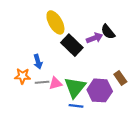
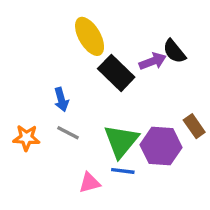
orange star: (22, 76) -> (26, 138), moved
gray line: (42, 82) -> (68, 133), turned 32
pink triangle: (55, 83) -> (90, 183), moved

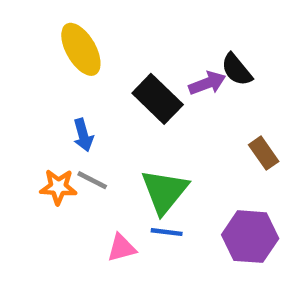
yellow ellipse: (90, 36) -> (81, 49), moved
brown rectangle: (194, 126) -> (264, 153), moved
orange star: (26, 138) -> (58, 187), moved
purple hexagon: (161, 146) -> (250, 237), moved

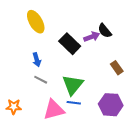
orange star: (58, 187) -> (14, 107), moved
pink triangle: (122, 248) -> (54, 110), size x1.6

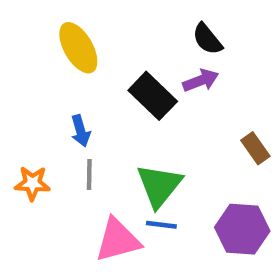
black semicircle: (105, 31) -> (207, 39), moved
gray line: (41, 80) -> (89, 175), turned 64
orange star: (14, 107) -> (32, 183), moved

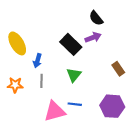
yellow ellipse: (78, 48) -> (17, 43), moved
blue arrow: (81, 131) -> (37, 61), turned 32
green triangle: (159, 185) -> (74, 75), moved, size x0.7

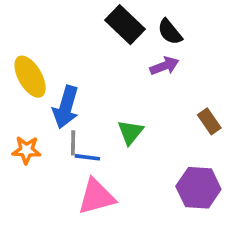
black rectangle: (71, 44) -> (125, 25), moved
blue arrow: (37, 61) -> (66, 107), size x1.6
blue line: (75, 104) -> (87, 157), moved

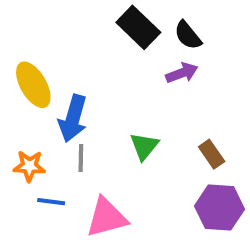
brown rectangle: (209, 121) -> (212, 154), moved
blue line: (87, 157) -> (51, 202), moved

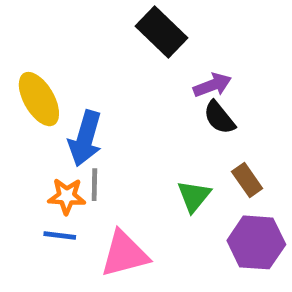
black semicircle: (188, 35) -> (219, 118), moved
green triangle: (144, 146) -> (194, 196), moved
orange star: (29, 166) -> (67, 196), moved

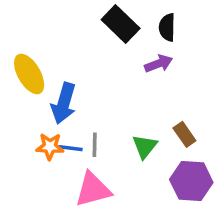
black semicircle: (219, 118) -> (167, 27), moved, turned 40
gray line: (94, 185) -> (95, 145), moved
blue line: (60, 235) -> (71, 148), moved

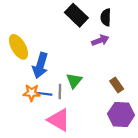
green triangle: (145, 146) -> (74, 81), moved
pink triangle: (93, 190) -> (59, 120), turned 45

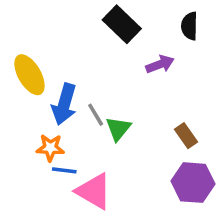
black semicircle: (106, 17) -> (189, 26), moved
gray line: (60, 92) -> (96, 115), moved, turned -32
blue line: (45, 94) -> (64, 170), moved

